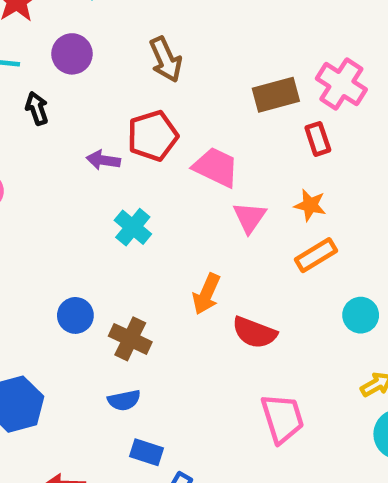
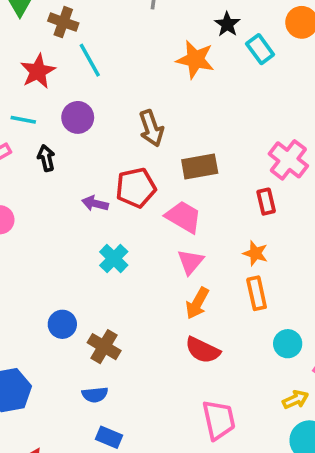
brown rectangle: (276, 95) -> (200, 167), moved
pink triangle: (250, 217) -> (190, 262), moved
orange rectangle: (316, 255) -> (257, 293), turned -76
orange arrow: (206, 294) -> (197, 303), moved

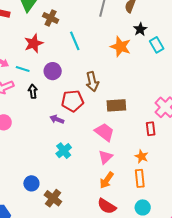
cyan line: (90, 60) -> (75, 41), moved
red pentagon: (136, 188) -> (73, 101), moved
cyan circle: (288, 344) -> (143, 207), moved

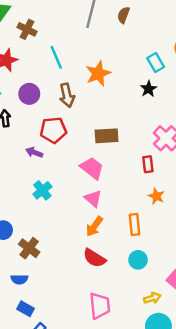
black star: (140, 29) -> (149, 89), moved
orange star: (121, 47) -> (98, 74), moved, turned 30
brown arrow: (92, 82) -> (67, 95), moved
orange star: (142, 156) -> (156, 196), moved
pink triangle: (105, 157) -> (93, 198), turned -35

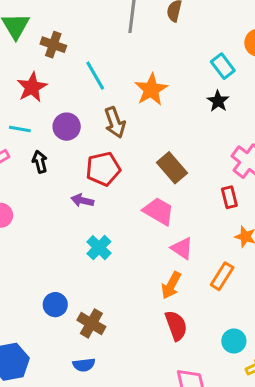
brown rectangle: (107, 136) -> (172, 168), turned 60
pink triangle: (93, 198) -> (182, 248), moved
orange rectangle: (135, 224) -> (222, 276), turned 45
red semicircle: (94, 258) -> (176, 326), turned -135
cyan circle: (138, 260) -> (234, 341), moved

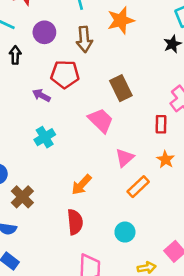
pink triangle: (182, 248) -> (125, 158), moved, turned 30
orange arrow: (171, 285) -> (82, 185), moved
red semicircle: (176, 326) -> (75, 222), moved
cyan circle: (234, 341) -> (125, 232), moved

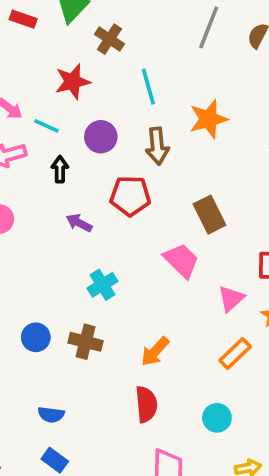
purple arrow: (41, 95) -> (79, 223), moved
pink triangle: (125, 158) -> (231, 299), moved
brown cross: (22, 197) -> (86, 342), moved, turned -30

